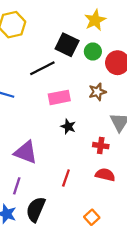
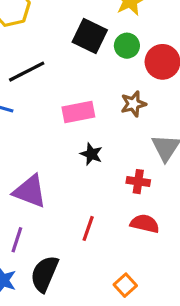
black line: (42, 68) -> (27, 72), moved

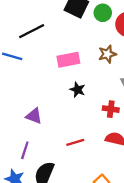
purple triangle: (30, 191) -> (34, 116), size x0.7
red line: (88, 228) -> (75, 142), turned 54

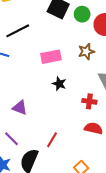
red line: (75, 142) -> (52, 140), moved, turned -42
purple line: (25, 150) -> (11, 139), turned -63

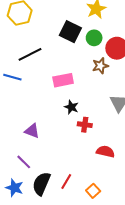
brown star: (86, 52) -> (100, 66), moved
red cross: (89, 101) -> (85, 125), moved
red line: (52, 140) -> (66, 182), moved

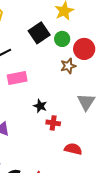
black square: (70, 32) -> (39, 33), turned 30
pink rectangle: (63, 80) -> (17, 78), moved

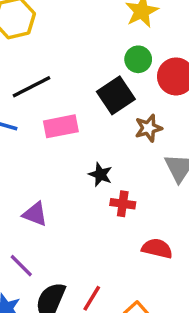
black square: (39, 33) -> (116, 95), moved
brown star: (68, 66) -> (148, 128), moved

